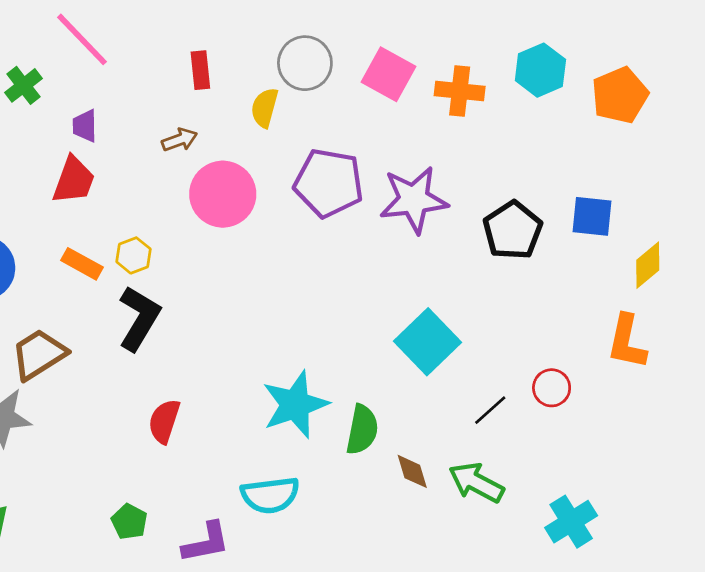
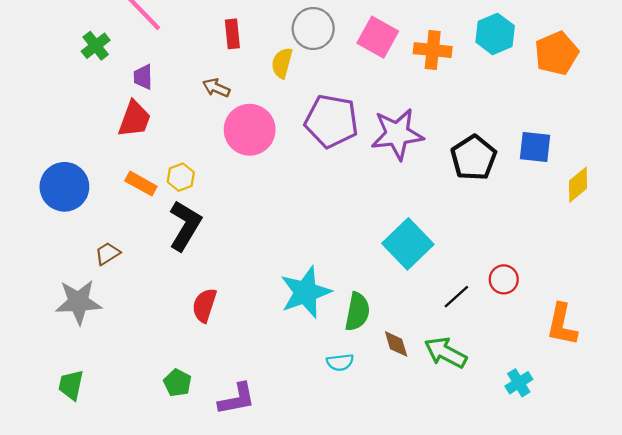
brown arrow: (180, 140) -> (216, 88), turned -136
orange L-shape: (627, 342) -> (562, 325), moved
brown trapezoid: (39, 354) -> (108, 254), size x0.6
cyan semicircle: (270, 495) -> (340, 362), moved, size x0.6
cyan cross: (571, 522) -> (519, 383), size x0.7

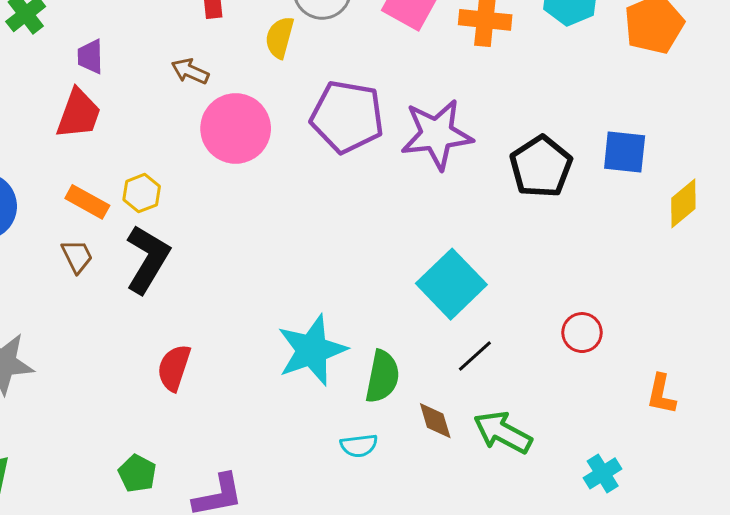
brown trapezoid: (108, 254) -> (77, 256), moved, turned 96
black line: (456, 297) -> (475, 356), moved
orange L-shape: (562, 325) -> (661, 394), size x0.7

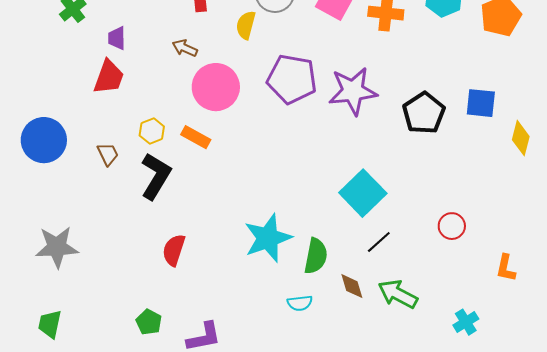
orange rectangle: (87, 202) -> (196, 137), moved
yellow diamond: (683, 203) -> (521, 138), turned -36
brown trapezoid: (77, 256) -> (108, 154), moved

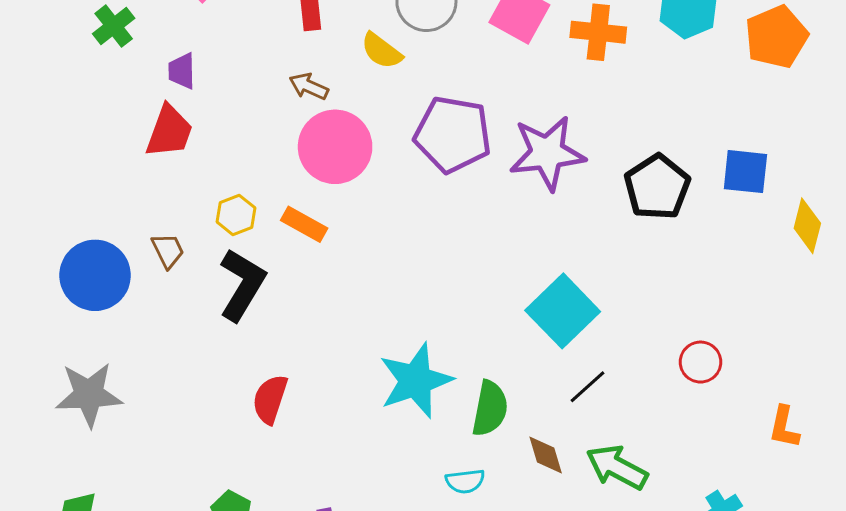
yellow semicircle: (246, 25) -> (382, 51), turned -68
brown arrow: (185, 48) -> (309, 86), moved
blue circle: (44, 140) -> (95, 275), moved

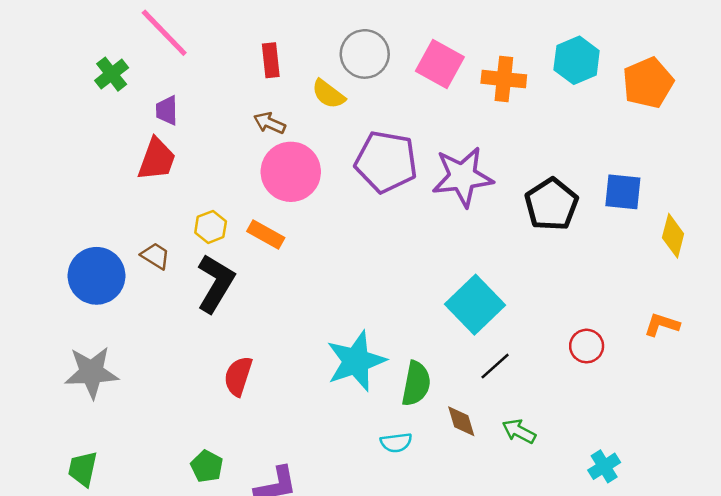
brown trapezoid: (168, 251) -> (155, 256), turned -32
orange L-shape: (784, 427) -> (662, 325), moved, turned 96
green arrow: (617, 467) -> (519, 431), size x0.7

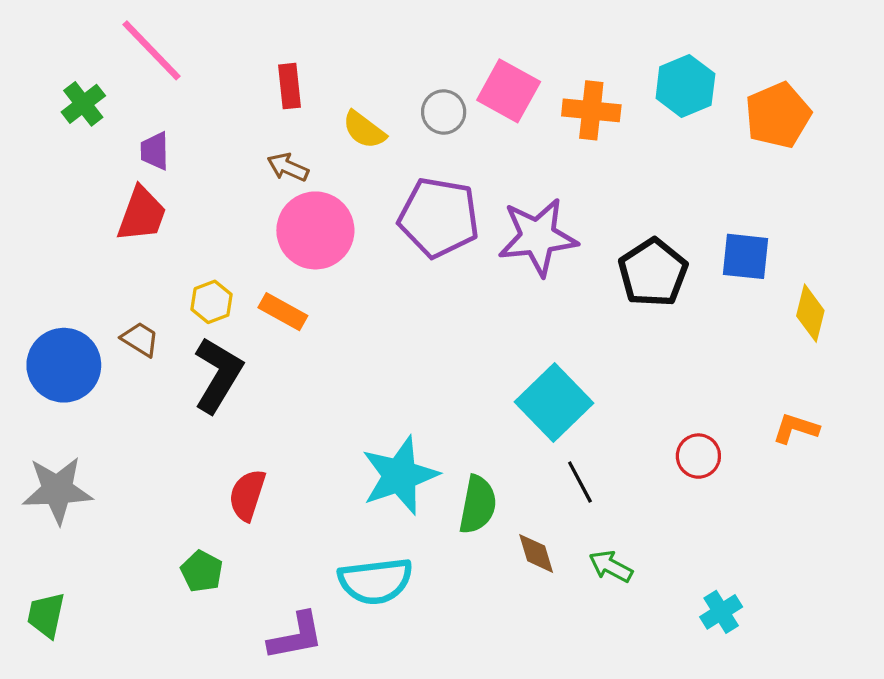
gray circle: (365, 54) -> (444, 112), moved, size x0.7
black line: (495, 366) -> (580, 482), turned -76
cyan semicircle: (396, 443) -> (375, 581), moved, size x1.8
green pentagon: (207, 466) -> (202, 571), moved

